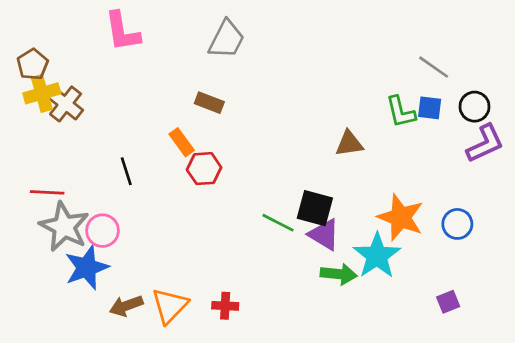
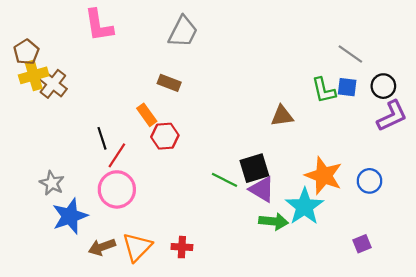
red line: (47, 192) -> (117, 155), moved, turned -60
black square: (315, 208) -> (254, 168), turned -32
gray star: (64, 227) -> (52, 183), size x0.6
pink circle: (102, 231) -> (117, 189), moved, size x1.4

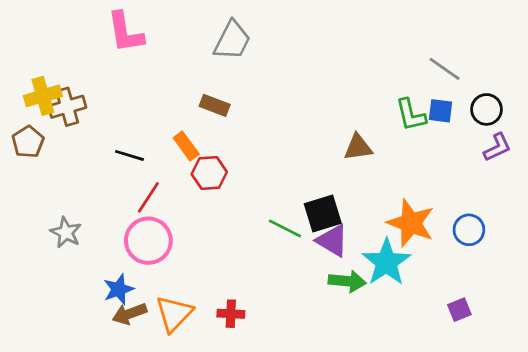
brown pentagon: (26, 52) -> (28, 142), moved
brown cross: (53, 84) -> (67, 107), turned 36
purple L-shape: (392, 116) -> (497, 147), size x0.7
black line: (102, 138) -> (129, 155), moved, turned -55
blue star: (70, 216) -> (119, 289), moved, size x0.7

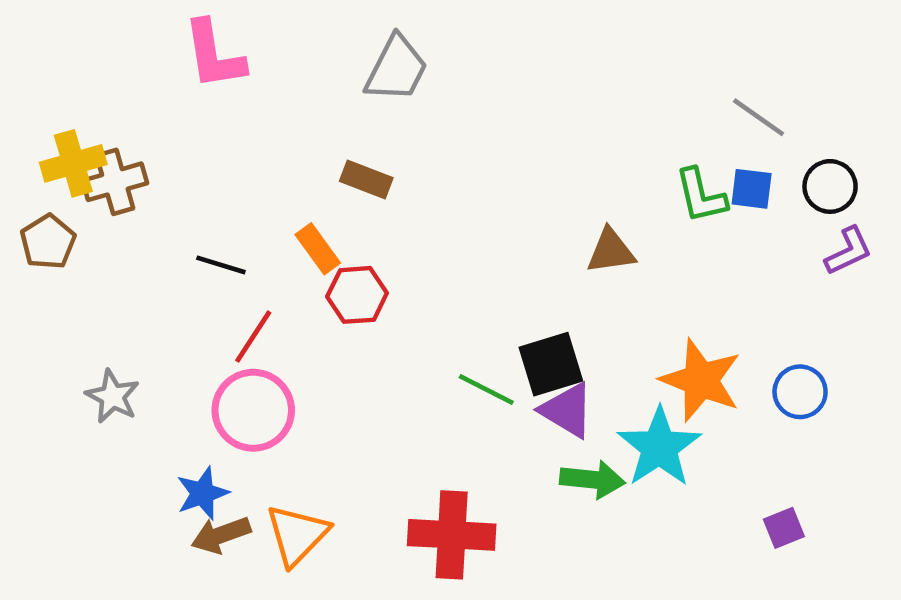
red cross: (231, 314) -> (452, 535), moved, size x1.8

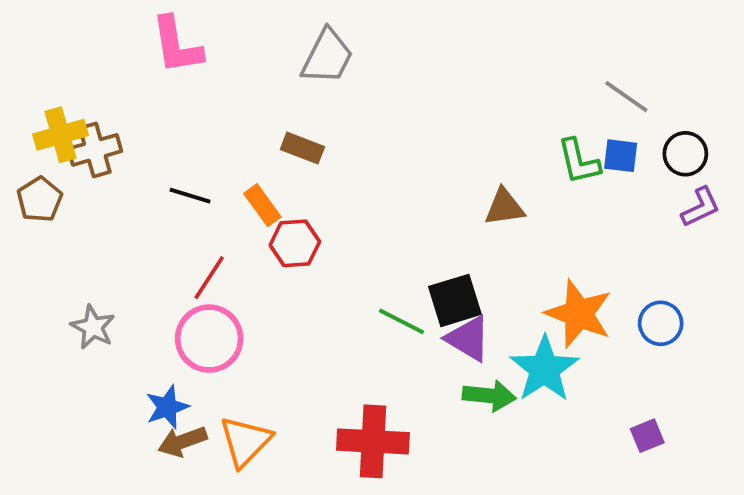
black line: (221, 265) -> (190, 196), moved

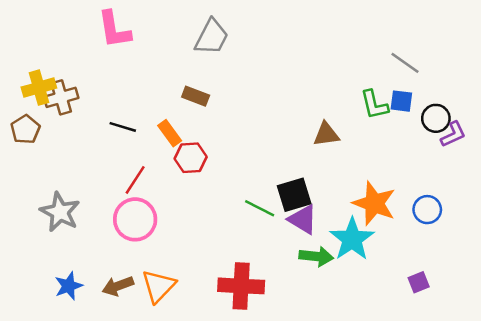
black circle: (685, 154) -> (436, 118), moved
gray star: (93, 327) -> (60, 212), size x1.4
blue star: (167, 407) -> (69, 286), moved

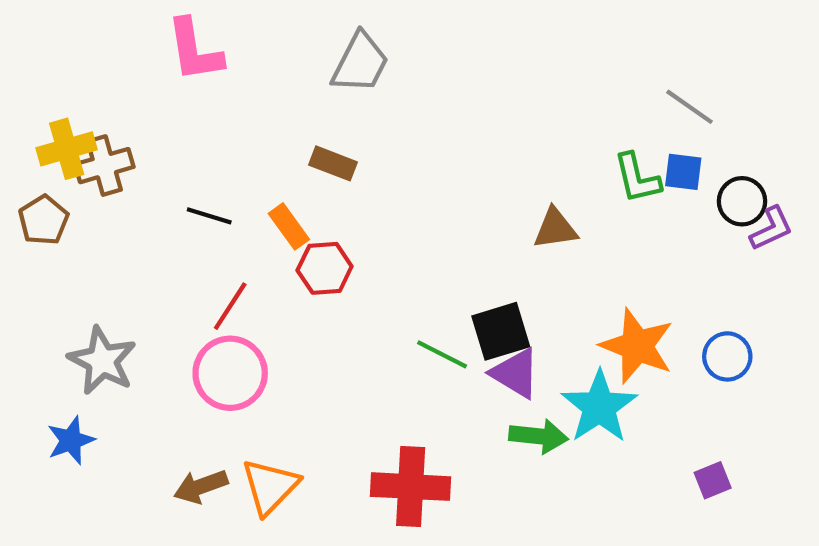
blue star: (69, 286) -> (71, 440), moved

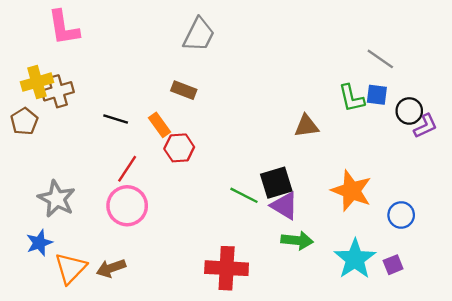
pink L-shape: (194, 50) -> (64, 28), moved
blue circle: (727, 356) -> (401, 215), moved
cyan star: (599, 407) -> (355, 259), moved
orange triangle: (270, 487) -> (71, 268), moved

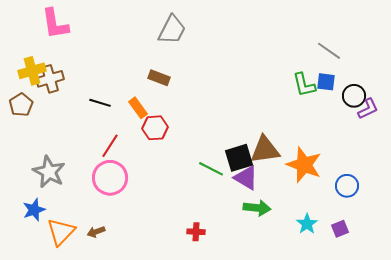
brown triangle: (306, 126) -> (265, 150), moved, size x1.4
cyan star: (355, 259) -> (307, 224), size x0.6
brown arrow: (111, 268) -> (96, 232), size x0.7
red cross: (227, 268) -> (196, 232), size x0.5

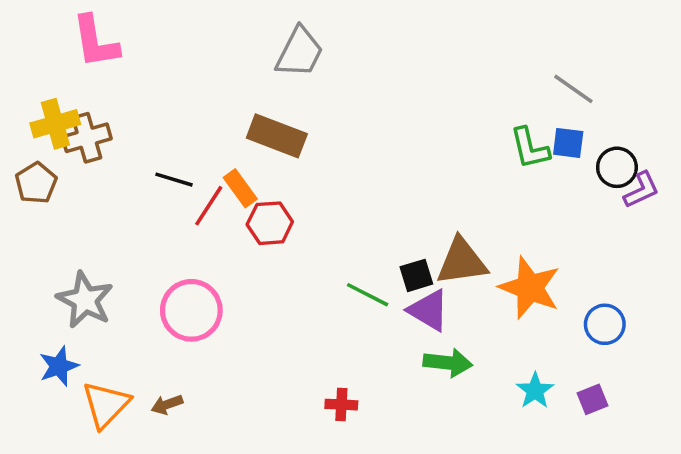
brown rectangle: (159, 78) -> (277, 136), size x1.5
red line: (110, 146) -> (209, 206), moved
black square: (239, 158) -> (416, 275), size x0.7

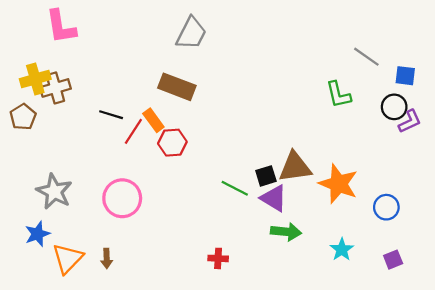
blue square: (568, 143) -> (405, 76), moved
purple square: (593, 399) -> (393, 260), moved
brown arrow: (167, 405) -> (107, 258), turned -72

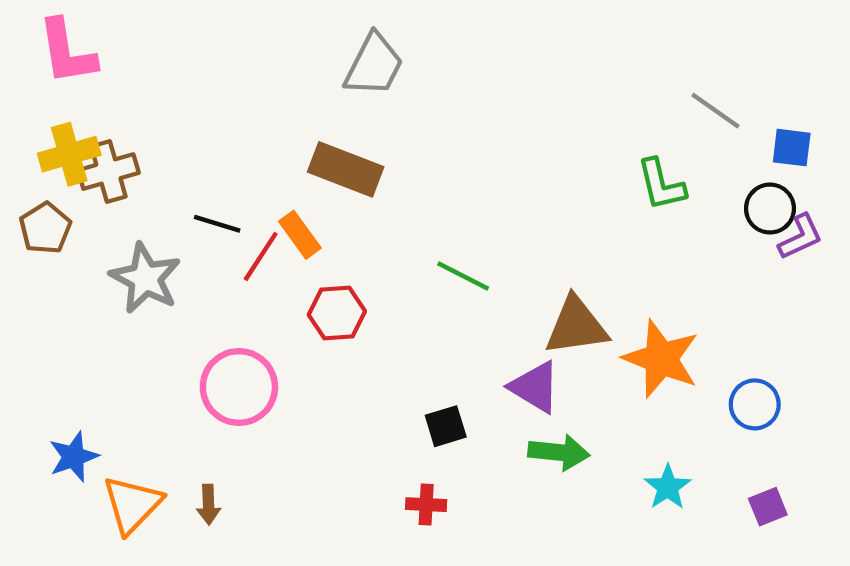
pink L-shape: (61, 27) -> (67, 52), moved
red hexagon: (172, 143) -> (337, 313), moved
black square: (266, 176) -> (446, 426), moved
green line: (235, 188) -> (463, 276), moved
gray star: (54, 192) -> (145, 278), moved

